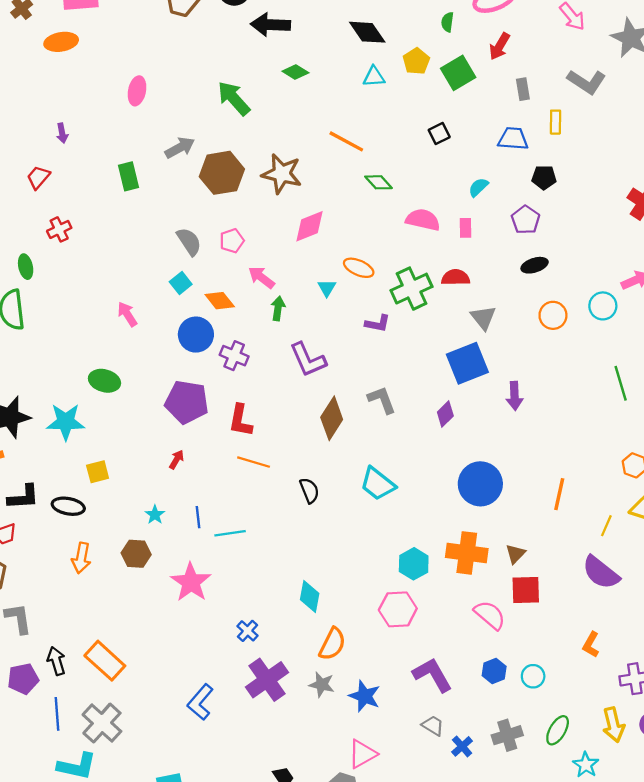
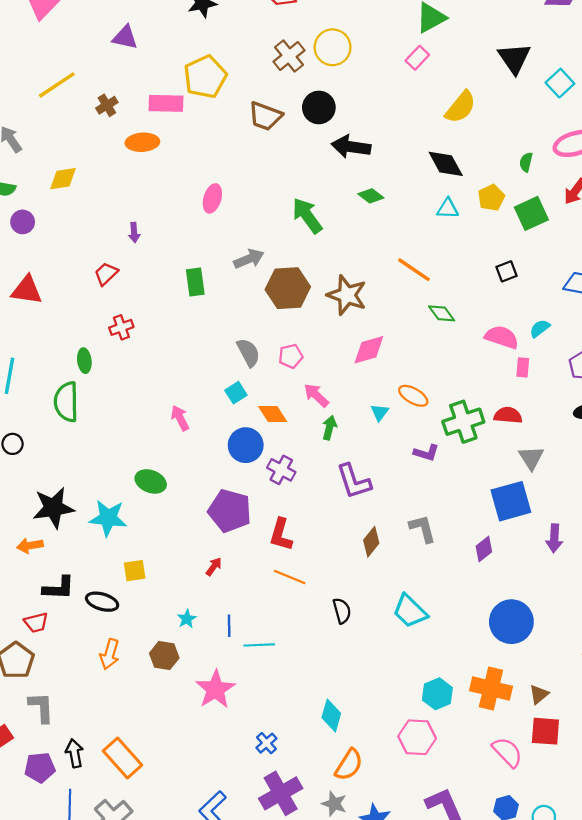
pink semicircle: (423, 220) -> (502, 337), moved
brown diamond: (332, 418) -> (371, 542), size x0.7

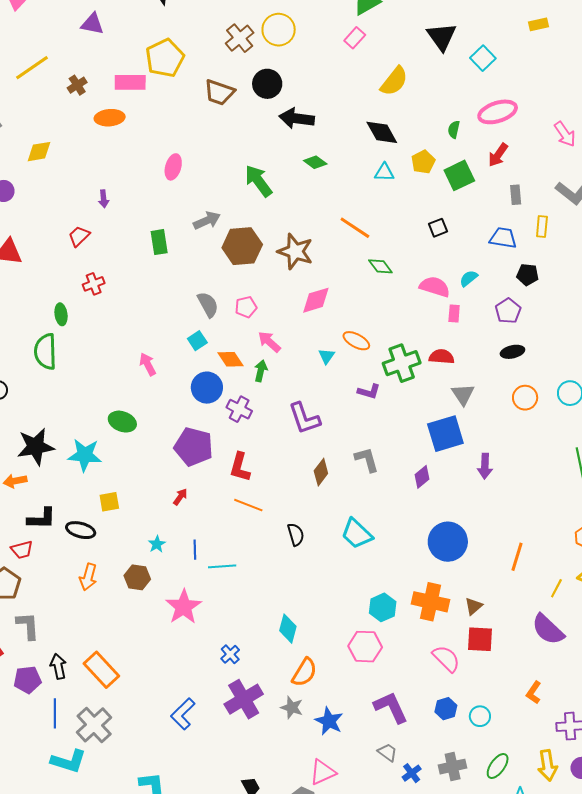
green arrow: (329, 428) -> (261, 371), moved

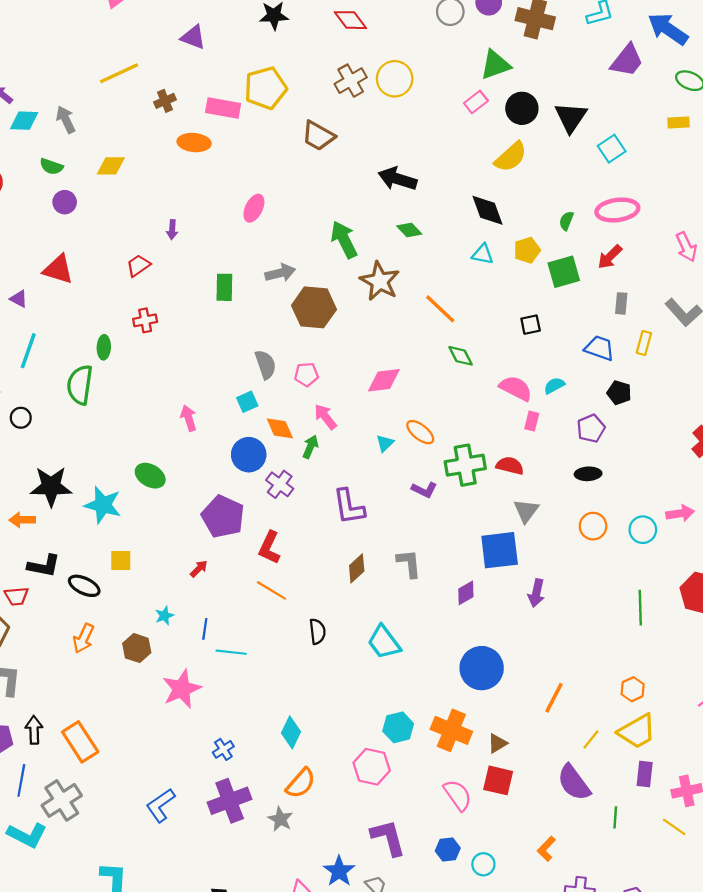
black circle: (267, 84) -> (522, 108), moved
brown star: (295, 251) -> (380, 281), moved
blue star: (329, 721) -> (339, 871), moved

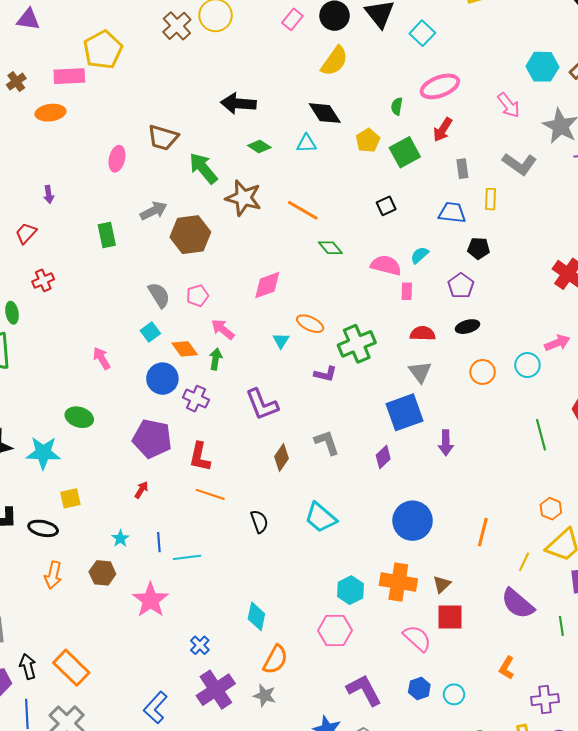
brown trapezoid: (318, 136) -> (163, 138), moved
cyan triangle: (483, 254) -> (306, 143), moved
red semicircle: (510, 466) -> (423, 334), moved

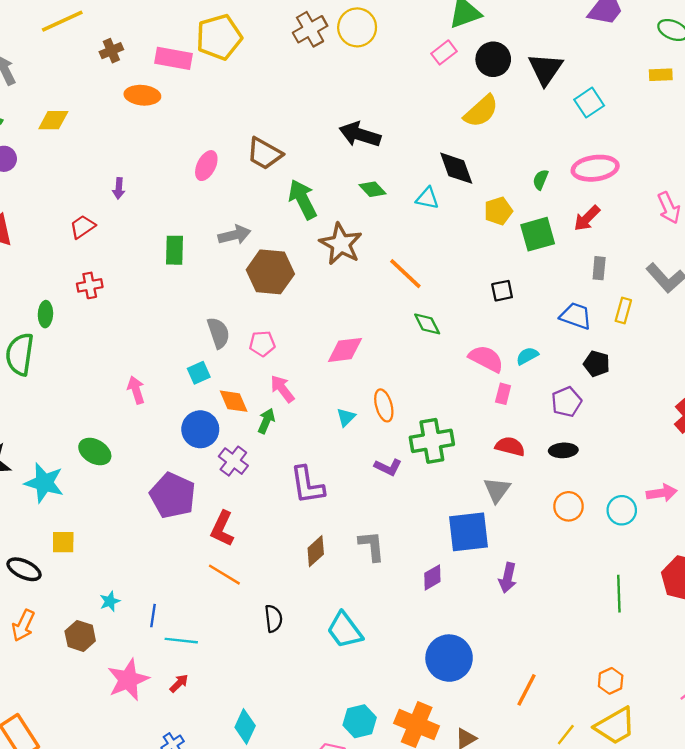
orange ellipse: (310, 324) -> (384, 405), turned 36
red arrow: (141, 490) -> (179, 683), moved

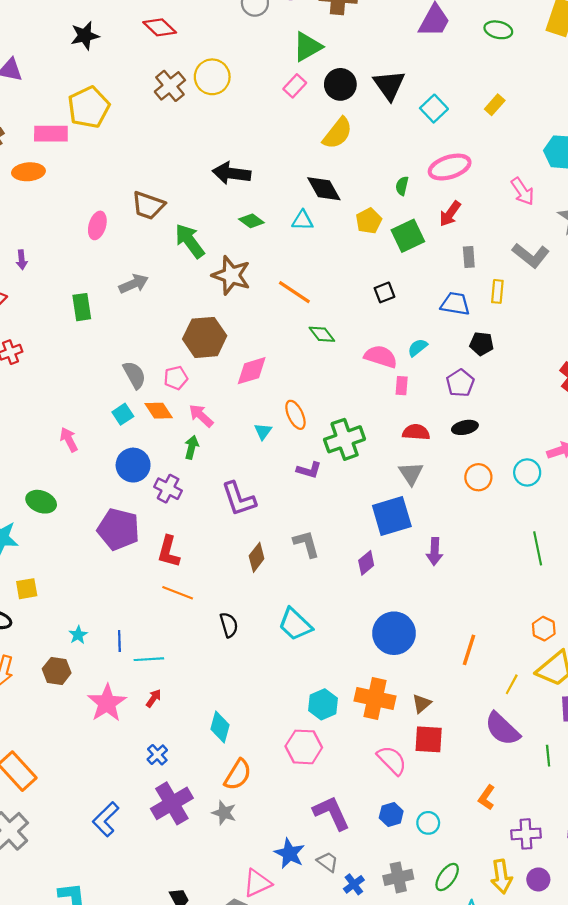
yellow rectangle: (661, 75) -> (495, 105), moved, turned -36
brown hexagon: (270, 272) -> (205, 337), moved
orange diamond: (234, 401) -> (159, 411), moved

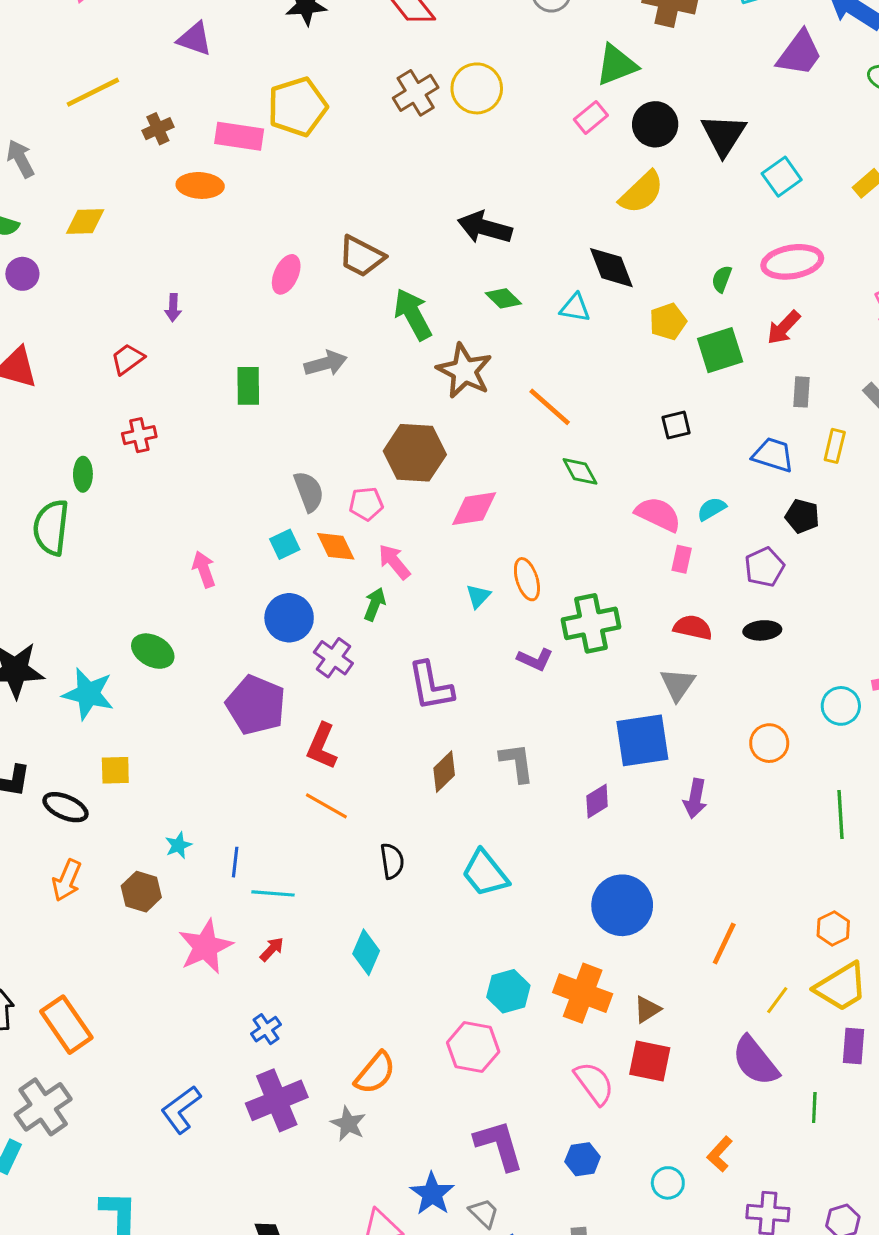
orange circle: (478, 477) -> (769, 743), moved
cyan diamond: (220, 727) -> (366, 952), moved
cyan circle: (428, 823) -> (668, 1183), moved

